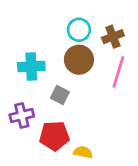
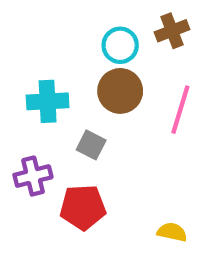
brown cross: (113, 37) -> (172, 31), moved
yellow semicircle: (83, 152) -> (172, 232), moved

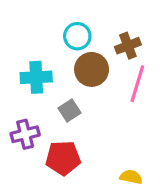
brown cross: (172, 31) -> (128, 46), moved
cyan circle: (120, 45) -> (77, 36), moved
gray square: (91, 145) -> (69, 111), turned 30

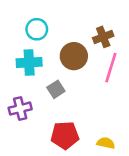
cyan circle: (77, 36) -> (37, 29), moved
red pentagon: (63, 158) -> (65, 135), moved

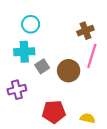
brown circle: (74, 56) -> (69, 71), moved
gray square: (56, 89) -> (42, 66), moved

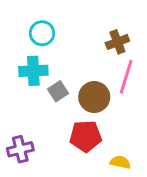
purple cross: (17, 90) -> (20, 149), moved
red pentagon: (54, 112) -> (86, 136), moved

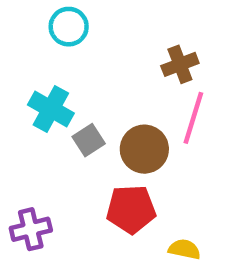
cyan circle: (42, 33) -> (69, 27), moved
cyan cross: (33, 71) -> (51, 109), turned 32

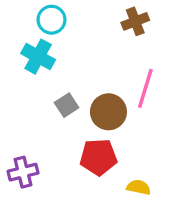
brown cross: (180, 64) -> (135, 21), moved
cyan cross: (51, 109) -> (38, 57), moved

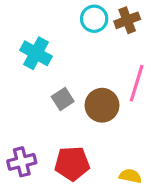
cyan circle: (51, 20) -> (94, 19), moved
red pentagon: (98, 157) -> (72, 163), moved

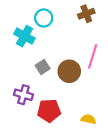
cyan circle: (94, 19) -> (44, 18), moved
purple cross: (22, 162) -> (23, 95), moved, turned 30

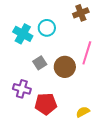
cyan circle: (44, 18) -> (47, 28), moved
yellow semicircle: (88, 119) -> (83, 112), turned -40

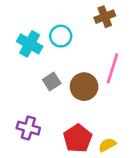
purple cross: (22, 89) -> (28, 128), moved
red pentagon: (46, 104) -> (78, 138), moved, turned -30

